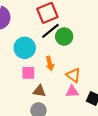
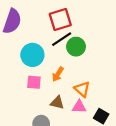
orange arrow: (50, 63) -> (58, 74), turned 40
brown triangle: (39, 91) -> (57, 103), moved

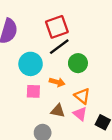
green circle: (76, 47) -> (78, 63), moved
orange arrow: (58, 74) -> (57, 82), turned -104
pink triangle: (79, 107) -> (80, 114), turned 40

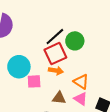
red square: (57, 27) -> (55, 54), moved
green circle: (78, 63) -> (75, 41), moved
cyan circle: (31, 64) -> (19, 67), moved

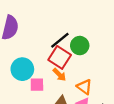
red square: (55, 54) -> (60, 57), turned -35
orange arrow: (56, 71) -> (59, 75), turned 32

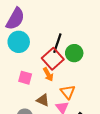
black line: (60, 40) -> (57, 43), turned -48
cyan circle: (22, 69) -> (19, 42), moved

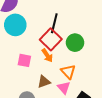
green circle: (74, 53) -> (75, 43), moved
brown triangle: (43, 100) -> (44, 82), turned -40

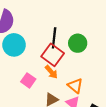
green circle: (75, 43) -> (78, 43), moved
pink square: (24, 60) -> (28, 80), turned 32

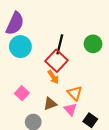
green circle: (78, 43) -> (93, 44), moved
pink square: (28, 80) -> (22, 93), moved

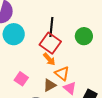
green circle: (93, 44) -> (84, 36), moved
orange triangle: (75, 93) -> (62, 73), moved

